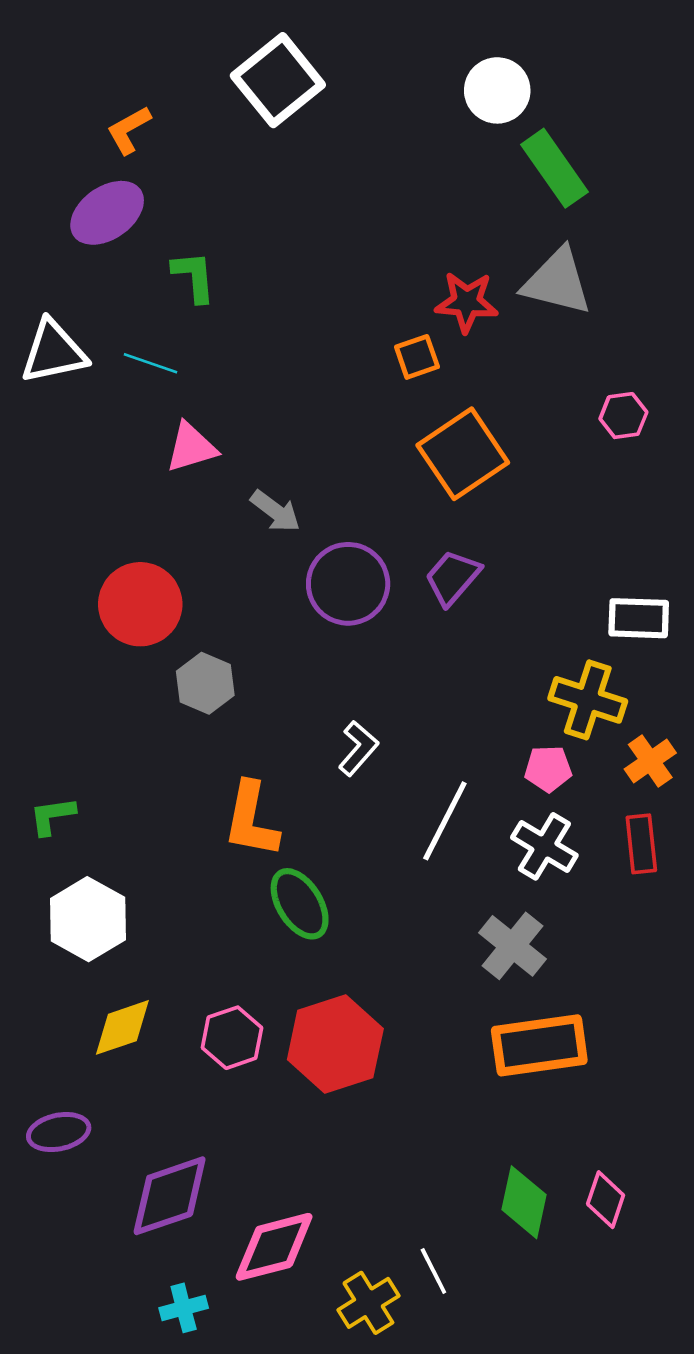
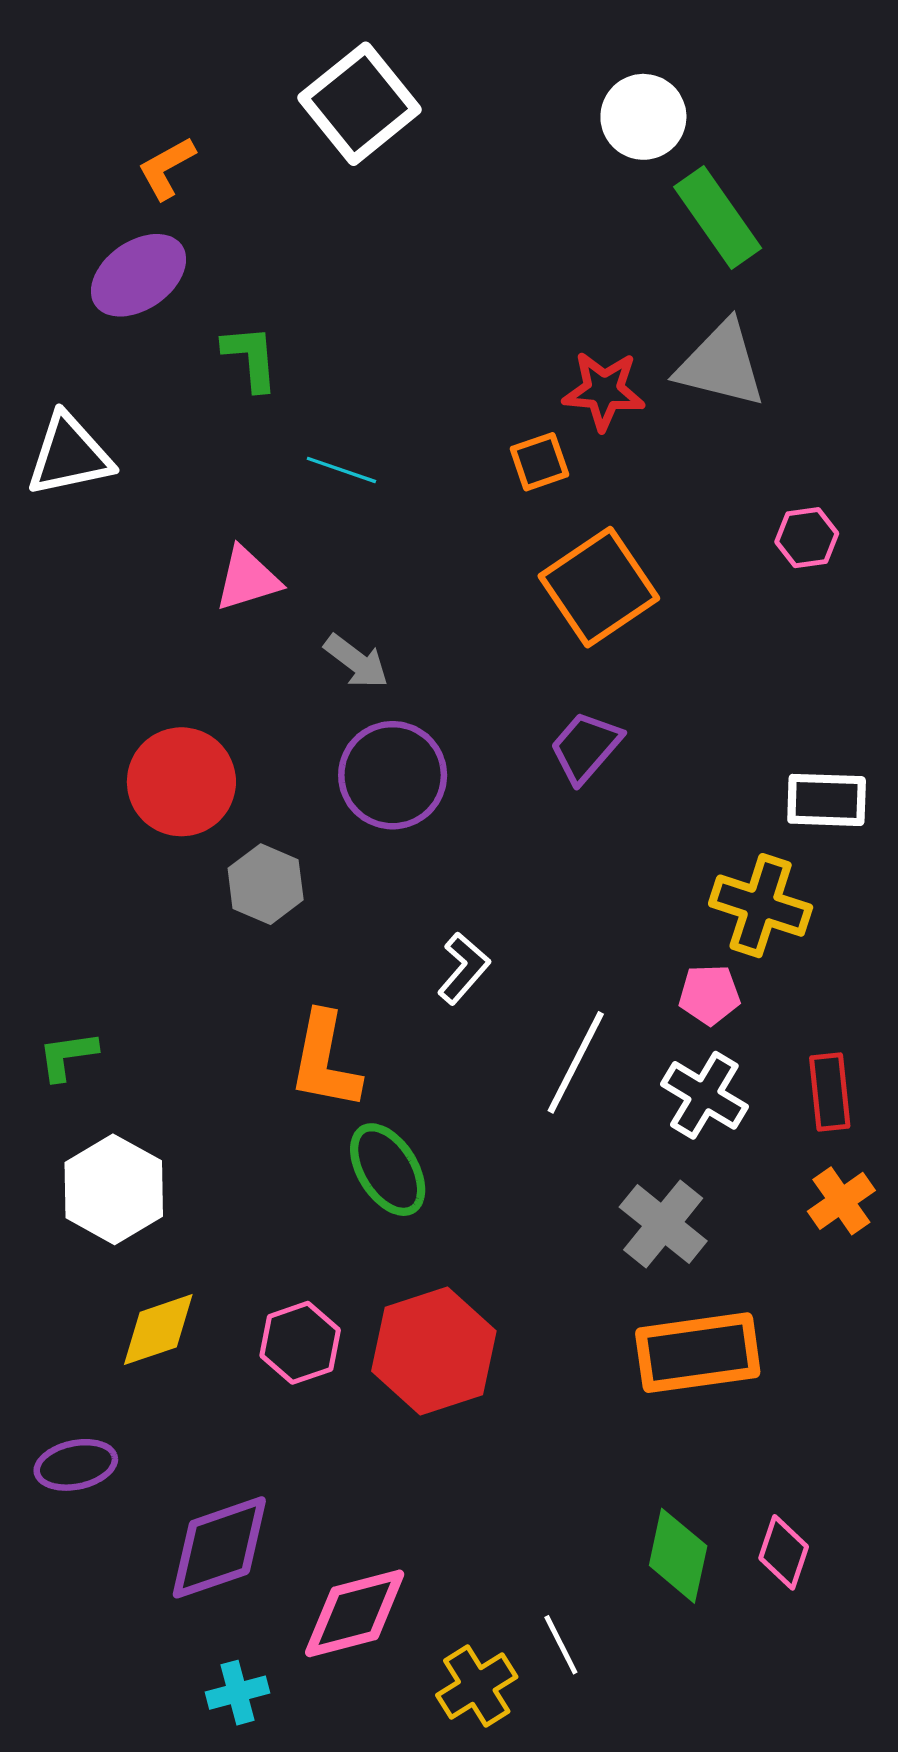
cyan line: (150, 363) -> (341, 470), moved
purple circle: (348, 584) -> (393, 775), moved
orange cross: (650, 761) -> (841, 1201), moved

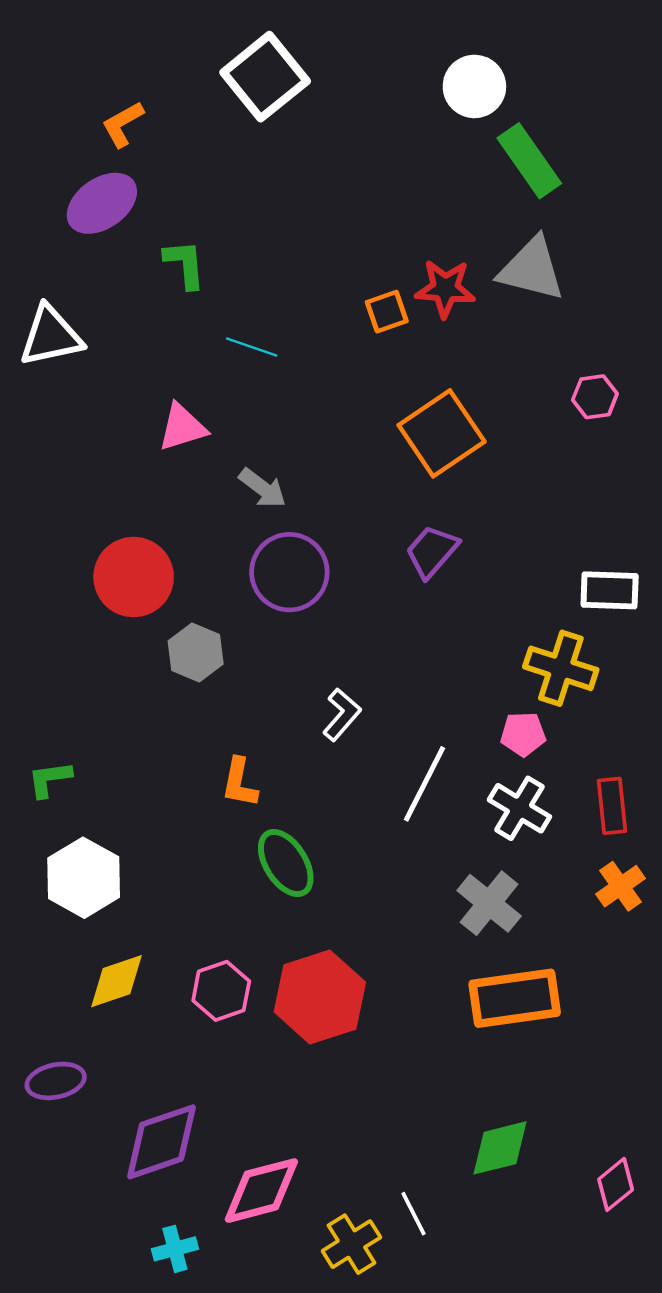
orange square: (539, 462) -> (387, 312), moved
orange L-shape: (325, 1061) -> (239, 783), size x0.7
pink diamond: (784, 1552) -> (616, 1184), moved, turned 32
green diamond: (678, 1556) -> (500, 1148), turned 64

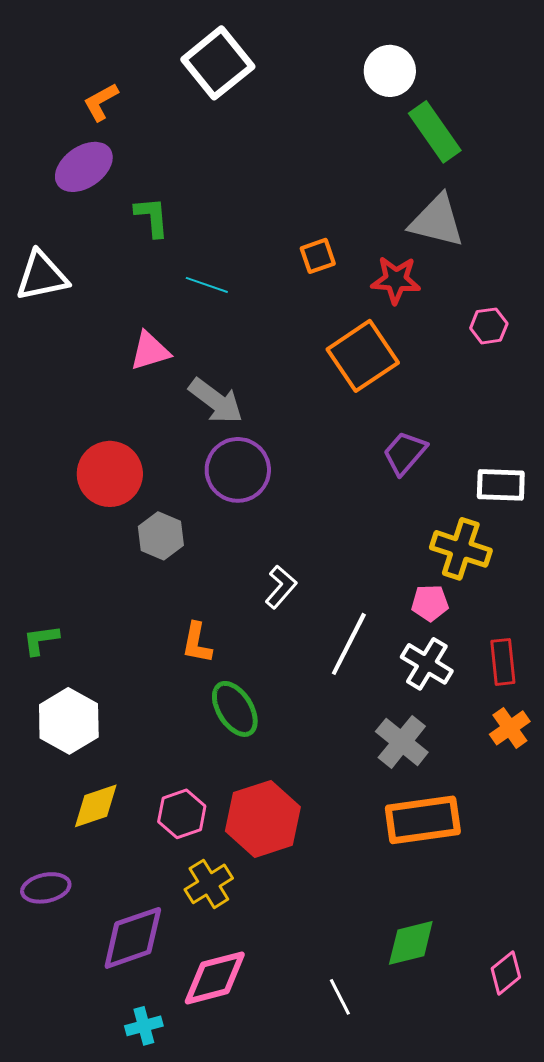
red star: (445, 289) -> (396, 280), moved
gray arrow: (263, 488) -> (216, 401), size x1.4
purple trapezoid: (432, 551) -> (405, 453), moved
yellow cross: (351, 1244) -> (209, 884), moved

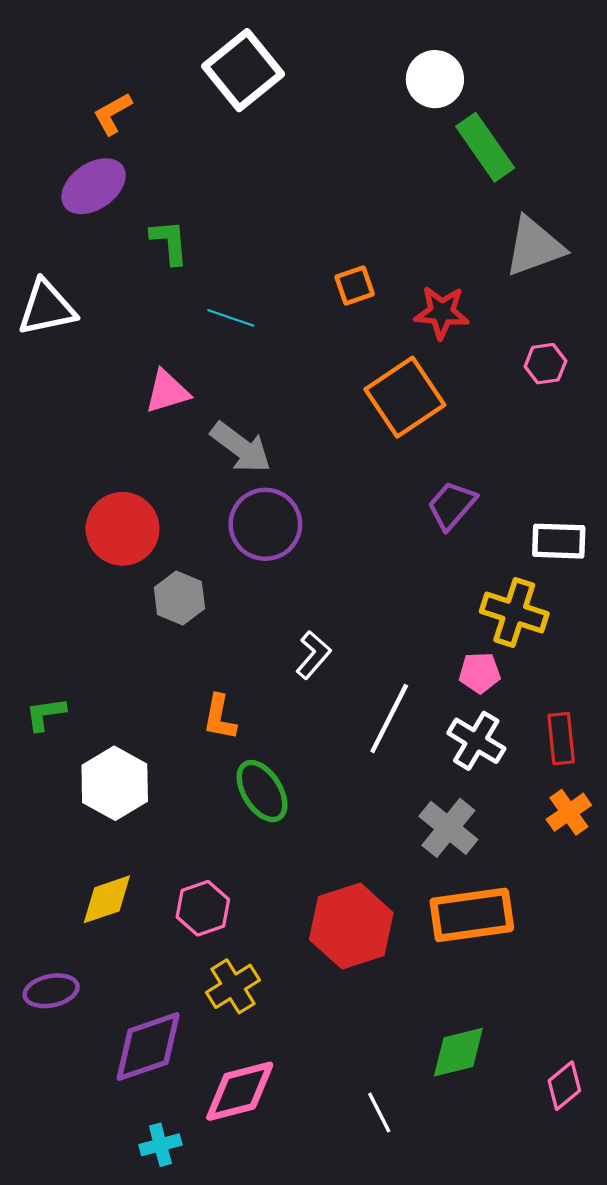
gray triangle: (437, 221) -> (534, 246), moved, turned -34
white hexagon: (69, 721) -> (115, 783), moved
red hexagon: (263, 819) -> (351, 926), moved

